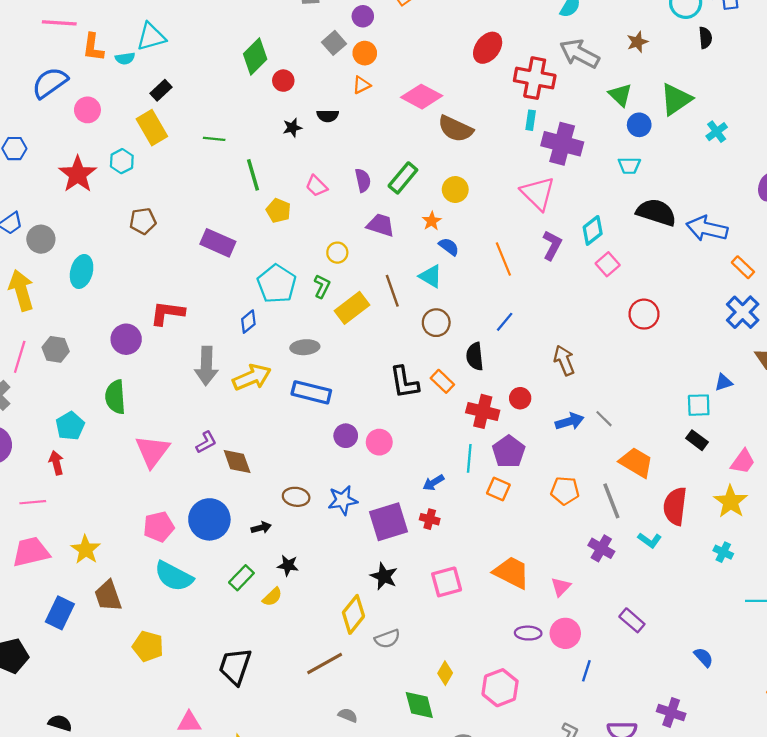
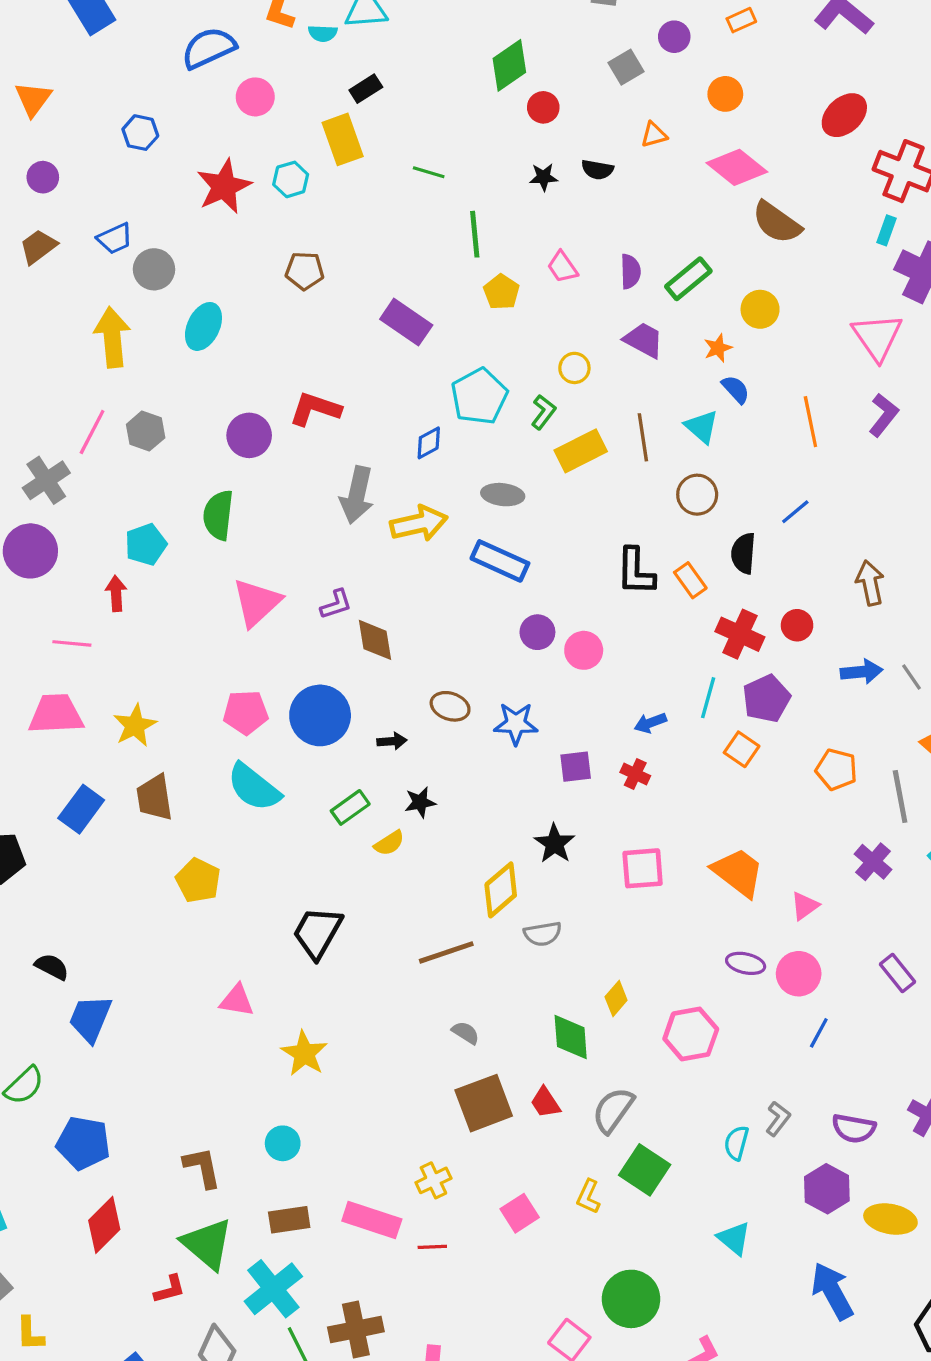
orange circle: (365, 53) -> (725, 94), moved
purple square: (388, 522) -> (576, 767), size x0.6
black star: (288, 565) -> (420, 802), turned -30

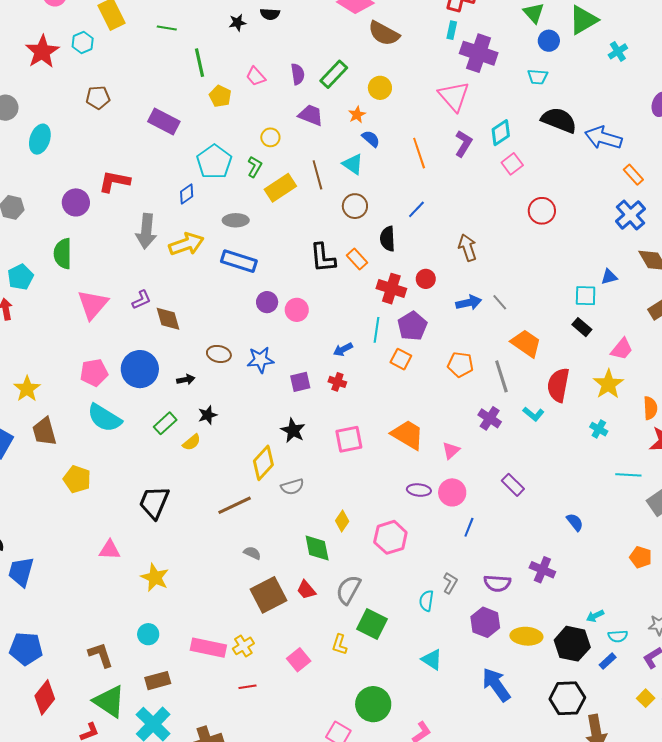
pink rectangle: (372, 1220) -> (208, 648), moved

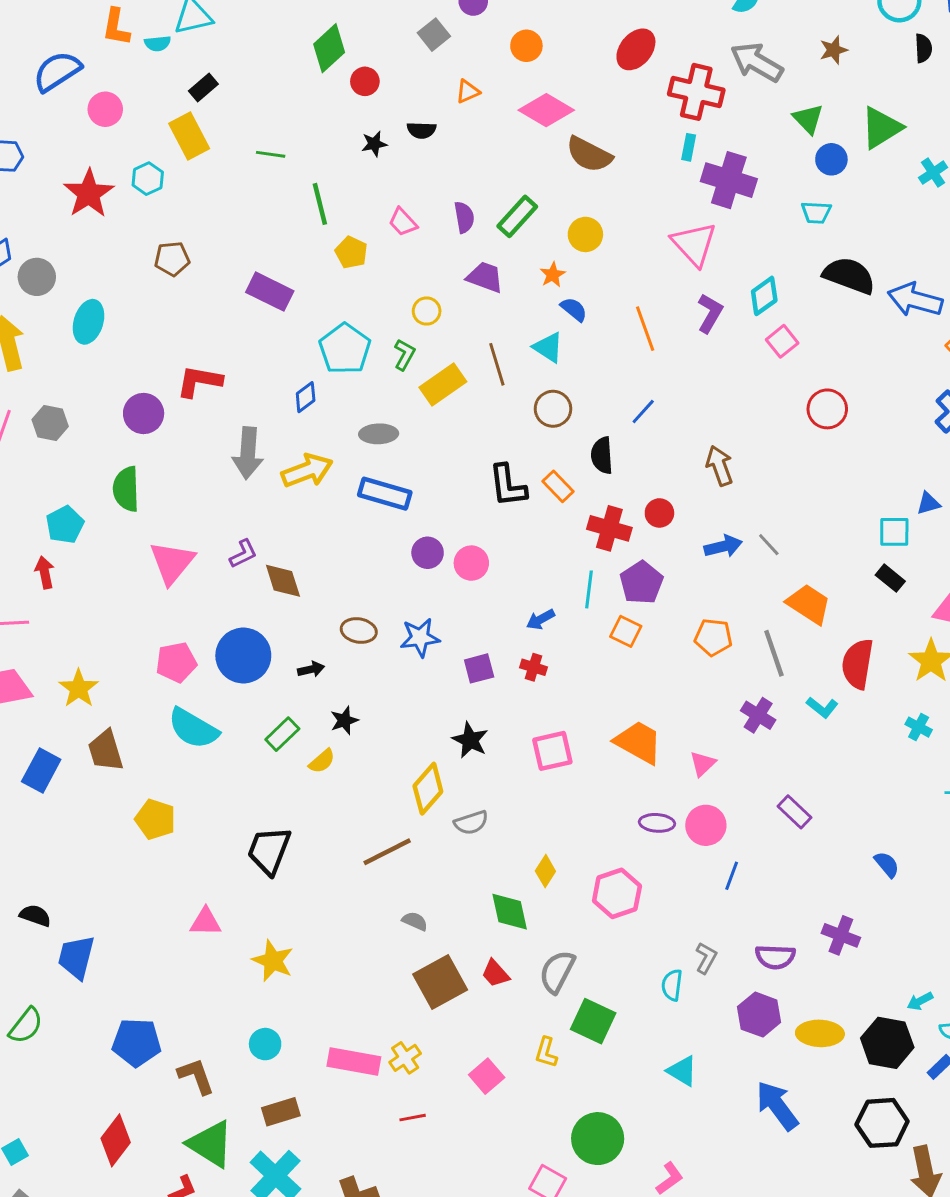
blue pentagon: (26, 649) -> (137, 1042), moved

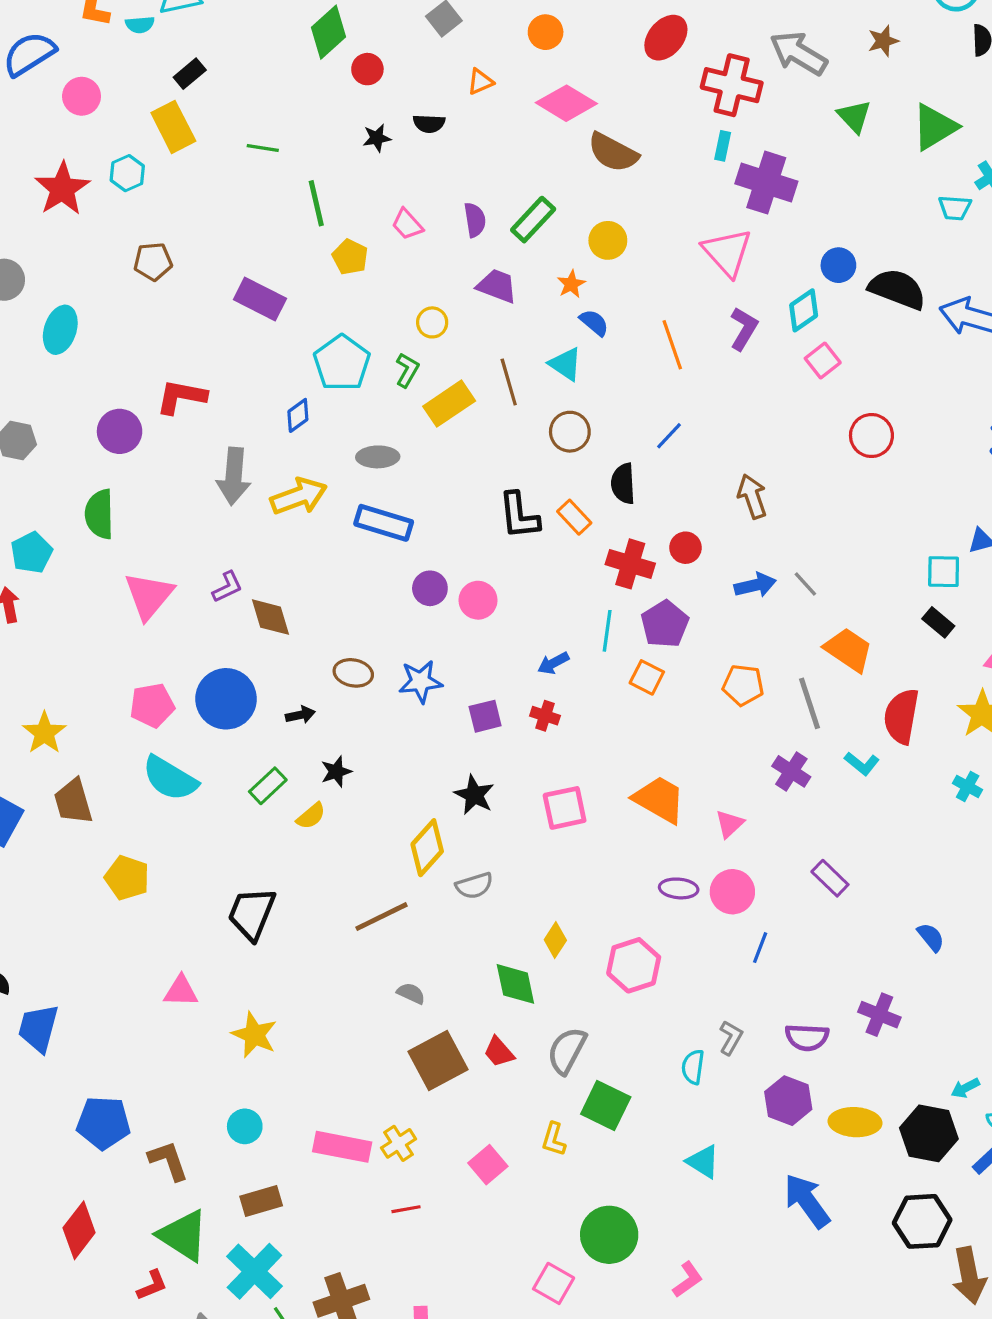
blue circle: (831, 159) -> (838, 265), moved
cyan trapezoid: (816, 212) -> (955, 208), moved

